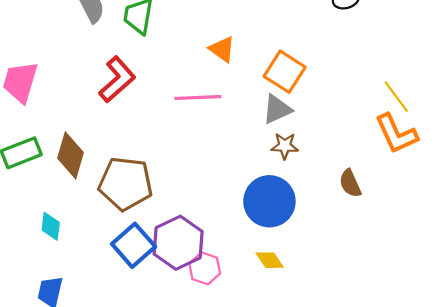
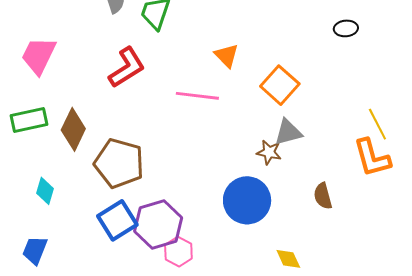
gray triangle: (277, 109) -> (288, 132), moved
yellow diamond: (270, 260) -> (288, 259), moved

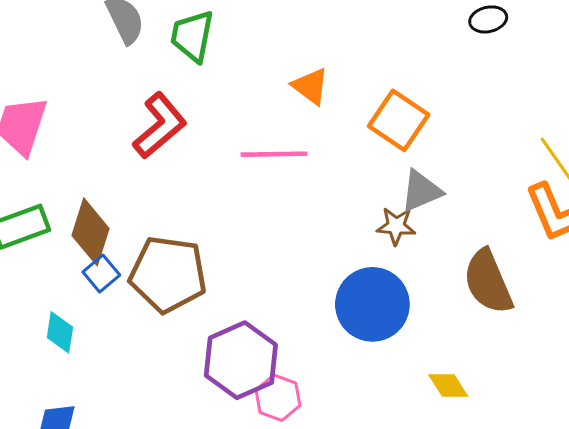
brown semicircle: (323, 196) -> (488, 282), size x1.6
blue square: (117, 220) -> (101, 274), moved, size x0.6

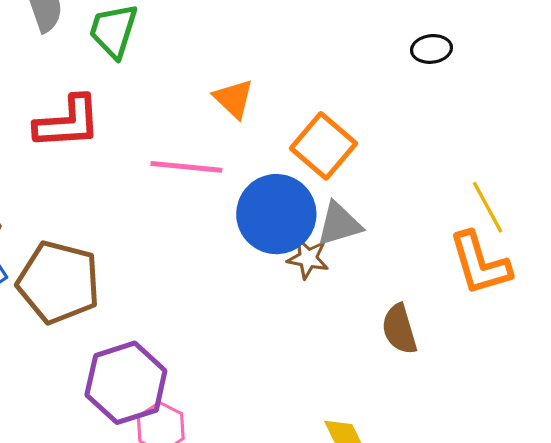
red L-shape: (160, 126) -> (68, 122), turned 30
brown semicircle: (488, 282) -> (399, 329), size x0.7
blue circle: (372, 304) -> (276, 214), moved

